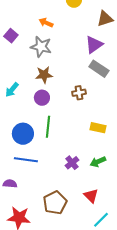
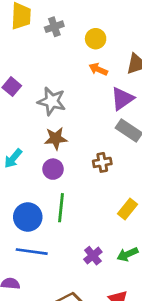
orange arrow: (46, 23) -> (98, 69), moved
yellow rectangle: (98, 128) -> (128, 209), turned -63

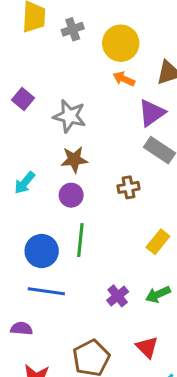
yellow circle: (96, 39) -> (121, 43), size x1.5

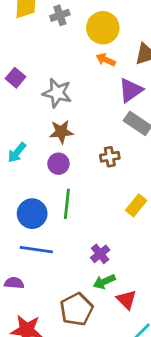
green arrow: (158, 294) -> (104, 282), moved

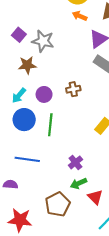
purple square: (15, 78) -> (19, 35), moved
brown star: (61, 132) -> (27, 65), moved
cyan arrow: (17, 153) -> (19, 95), moved
brown cross: (110, 157) -> (73, 89), moved
blue circle: (32, 214) -> (24, 120), moved

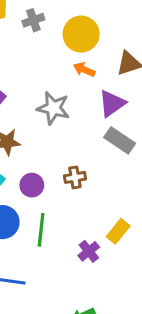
gray star: (43, 41) -> (53, 108), moved
purple cross: (75, 162) -> (89, 251), moved

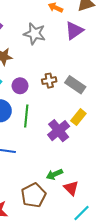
gray rectangle: (120, 140) -> (75, 85), moved
purple cross: (89, 251) -> (59, 131), size x1.5

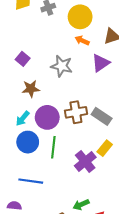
brown cross: (49, 81) -> (76, 112), size x1.5
purple circle: (20, 86) -> (47, 117), size x1.5

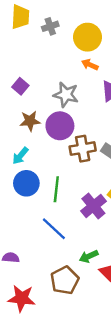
purple circle: (47, 117) -> (60, 126), moved
blue line: (31, 181) -> (54, 229), moved, turned 35

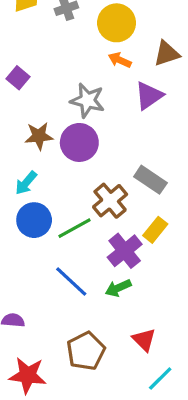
purple square: (20, 86) -> (18, 78), moved
brown cross: (83, 149) -> (110, 201), moved, turned -30
green line: (56, 189) -> (74, 228), turned 55
green arrow: (89, 256) -> (118, 288), moved

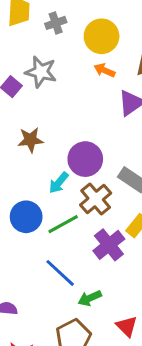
gray star: (87, 100) -> (41, 72), moved
purple circle: (79, 142) -> (85, 159), moved
cyan arrow: (26, 183) -> (59, 183), moved
green arrow: (118, 288) -> (90, 298), moved

